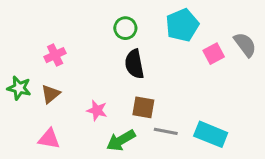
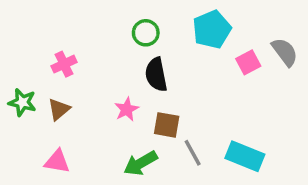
pink star: (97, 110) -> (127, 109), moved, turned 30
gray line: (166, 131) -> (193, 153), turned 50

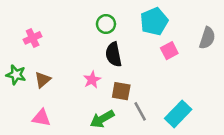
gray semicircle: (285, 52) -> (207, 38), turned 55
pink square: (248, 62) -> (169, 51), moved
pink cross: (64, 64) -> (33, 38), moved
cyan rectangle: (245, 156) -> (178, 114), turned -68

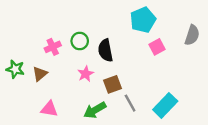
green circle: (106, 24) -> (80, 41), moved
pink cross: (33, 38) -> (53, 47), moved
brown square: (121, 91) -> (112, 84), turned -30
pink triangle: (41, 118) -> (49, 109), moved

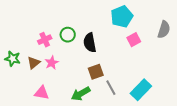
pink star: (86, 74) -> (52, 63), moved

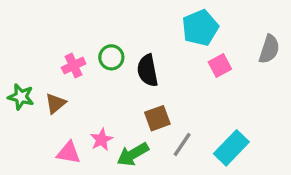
pink star: (52, 63) -> (102, 140), moved
gray line: (111, 88) -> (182, 144), turned 63

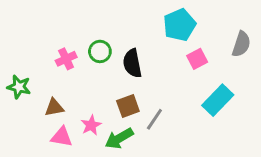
brown triangle: (55, 103) -> (54, 107), moved, turned 30
brown square: (157, 118) -> (128, 106), moved
gray line: (182, 144) -> (154, 119), moved
cyan rectangle: (231, 148) -> (218, 100), moved

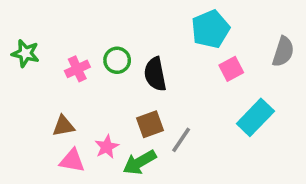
green star: (19, 87) -> (25, 53), moved

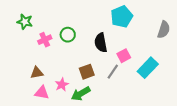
green star: (25, 53) -> (25, 22), moved
pink square: (231, 69) -> (124, 56), moved
black semicircle: (155, 74) -> (101, 43), moved
gray line: (181, 140) -> (113, 72), moved

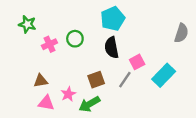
cyan pentagon: (122, 17) -> (113, 19), moved

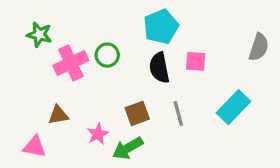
pink cross: (49, 44) -> (71, 63), size x1.5
pink square: (137, 62) -> (196, 61), moved, turned 32
gray line: (125, 80) -> (178, 113), turned -49
pink triangle: (46, 103) -> (35, 147), moved

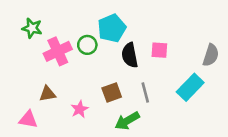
cyan pentagon: (161, 27) -> (112, 28), moved
gray semicircle: (259, 47) -> (211, 55), moved
green arrow: (128, 148) -> (127, 121), moved

